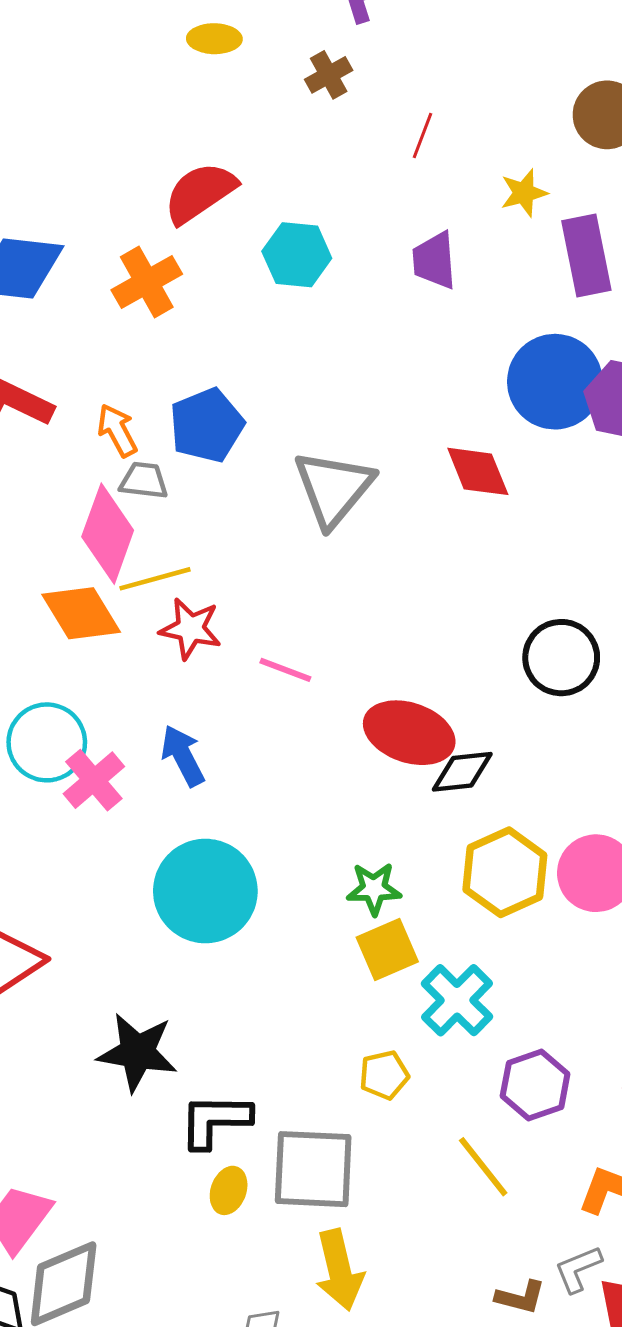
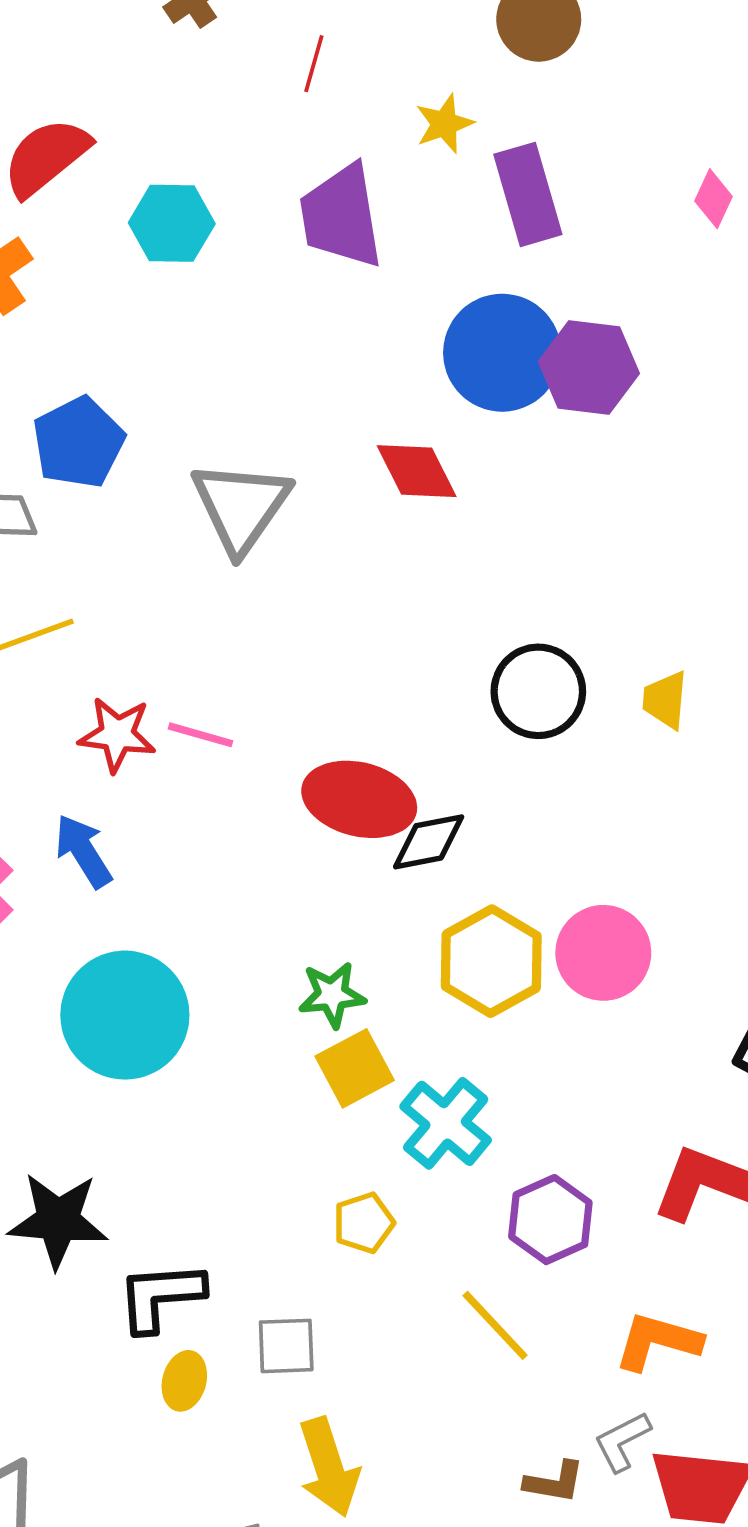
purple trapezoid: (434, 261) -> (341, 216), size x1.5
red star: (190, 629) -> (117, 735), moved
gray square: (313, 1169) -> (286, 1346), size x0.6

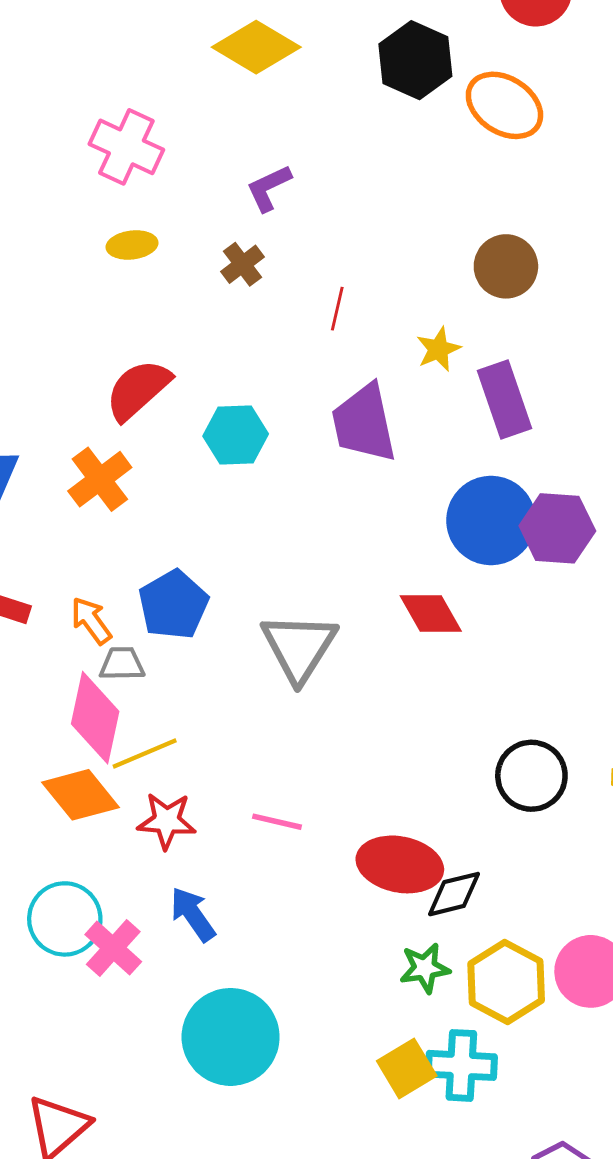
red star: (117, 735) -> (167, 821), moved
green star: (332, 995) -> (425, 968), moved
cyan cross: (446, 1123) -> (461, 1065), moved, turned -34

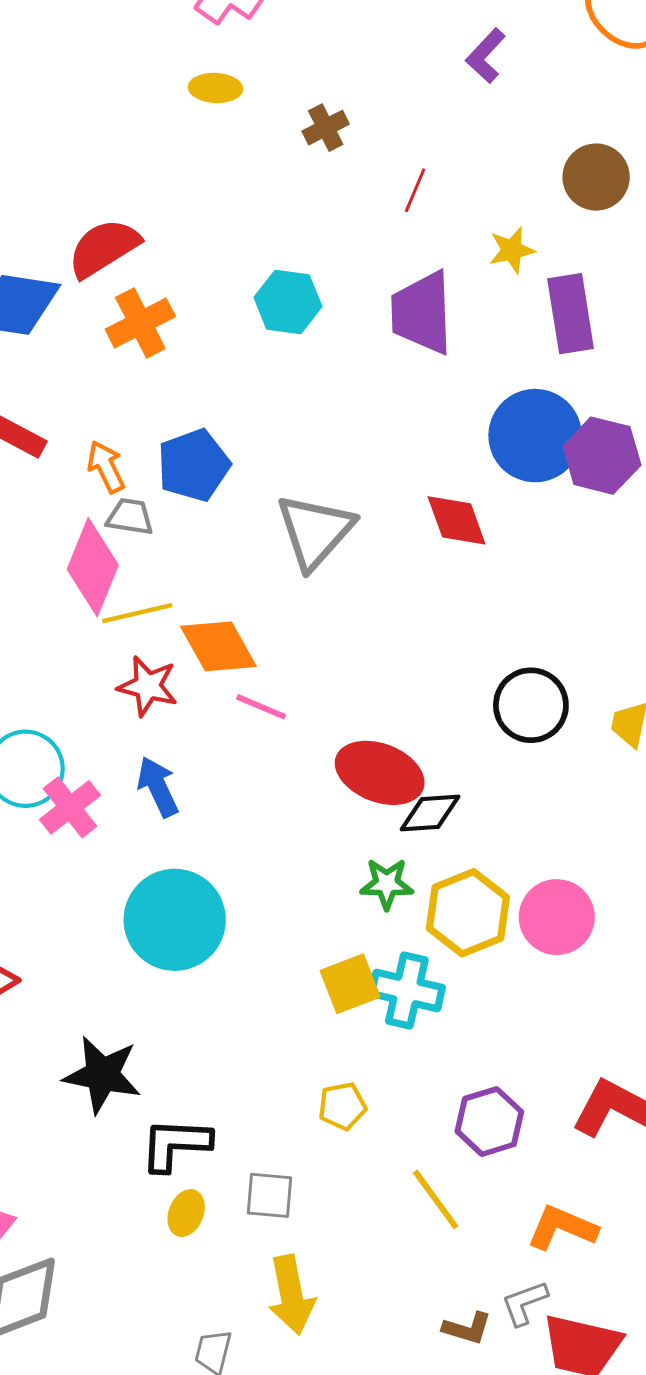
purple L-shape: (269, 188) -> (486, 56), moved, turned -32
red semicircle: (138, 390) -> (104, 248), moved
orange diamond: (80, 795) -> (218, 646), moved

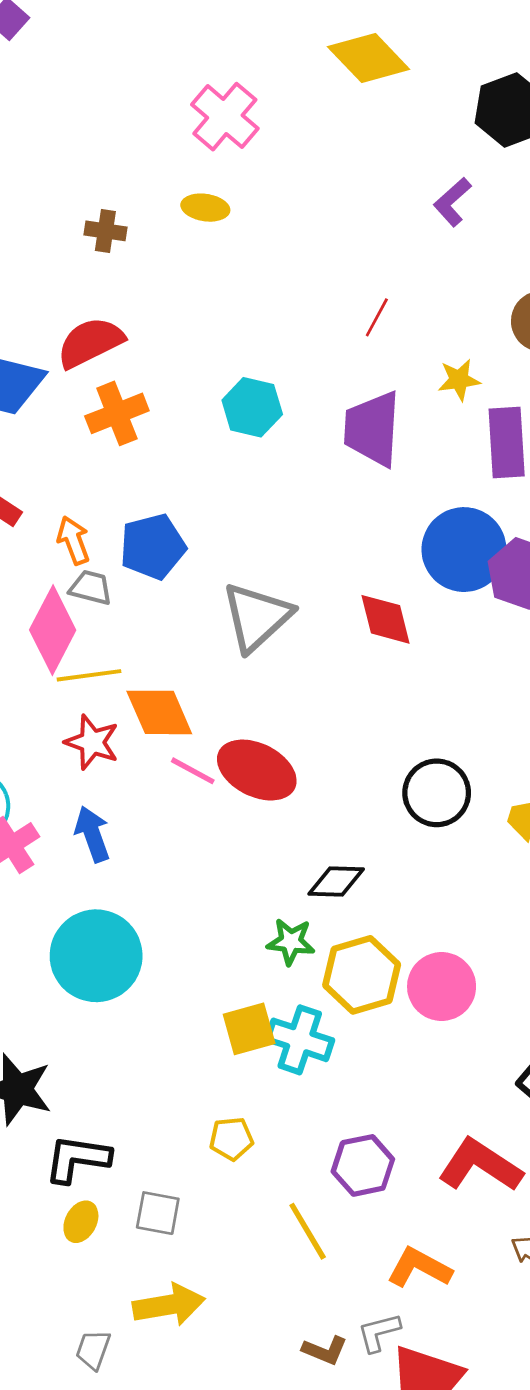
brown cross: (326, 128) -> (105, 231), moved, turned 30
red ellipse: (380, 773) -> (257, 770), moved
yellow arrow: (291, 1295) -> (169, 1305), turned -94

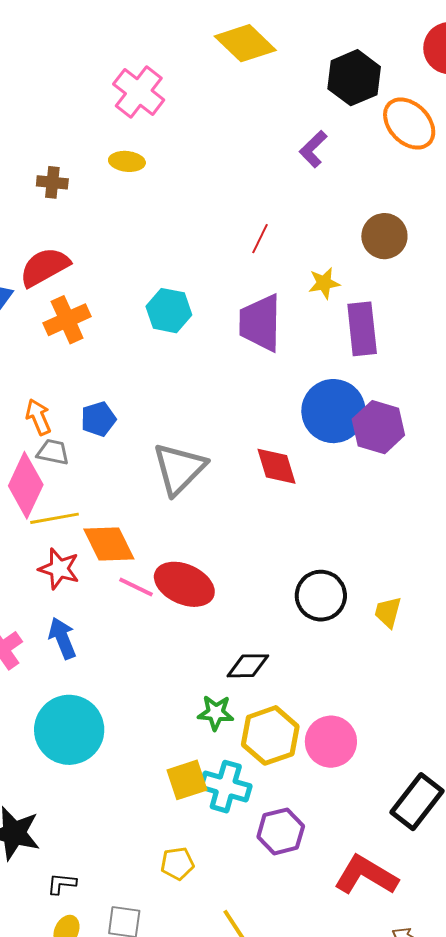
blue pentagon: (153, 547) -> (98, 419), size x0.7
black L-shape: (77, 1159) -> (62, 884), size x0.6
purple hexagon: (363, 1165) -> (281, 831), moved

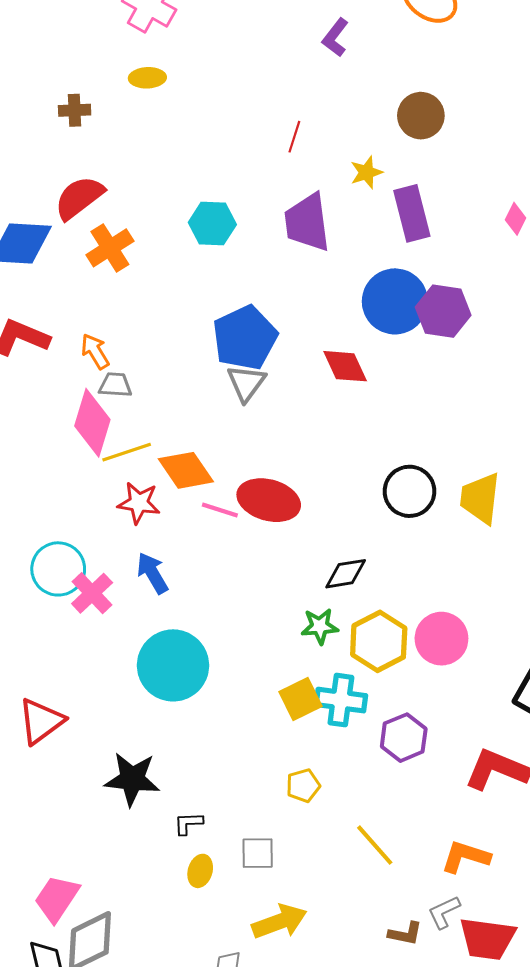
blue pentagon: (98, 419) -> (245, 338), moved, size x1.8
gray triangle: (179, 469) -> (246, 383), size x0.7
yellow trapezoid: (388, 612) -> (480, 498), size x1.6

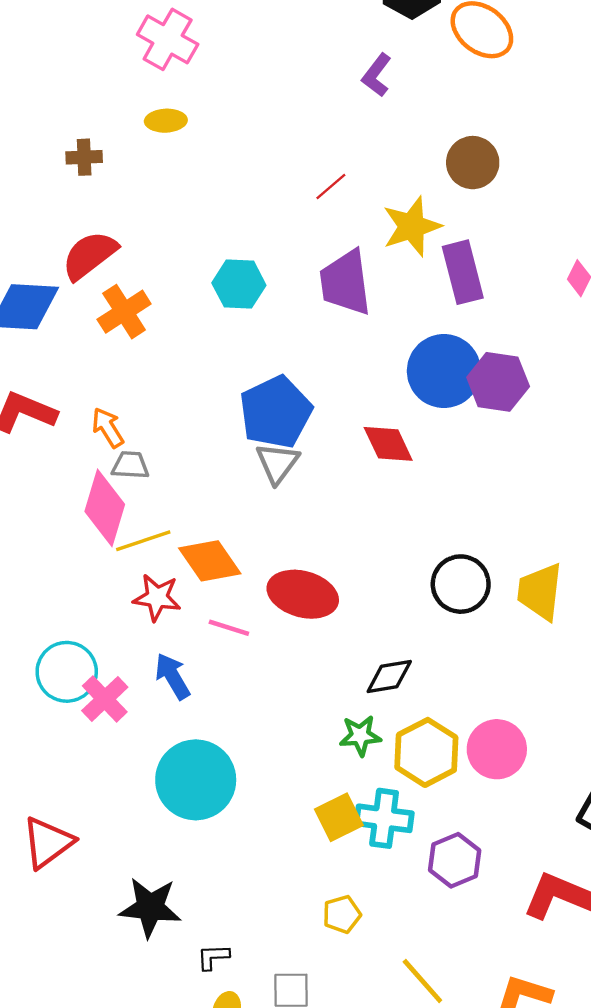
red line: (294, 137) -> (331, 186), turned 32
yellow star: (366, 172) -> (412, 226), size x1.6
pink line: (220, 510) -> (229, 628), moved

